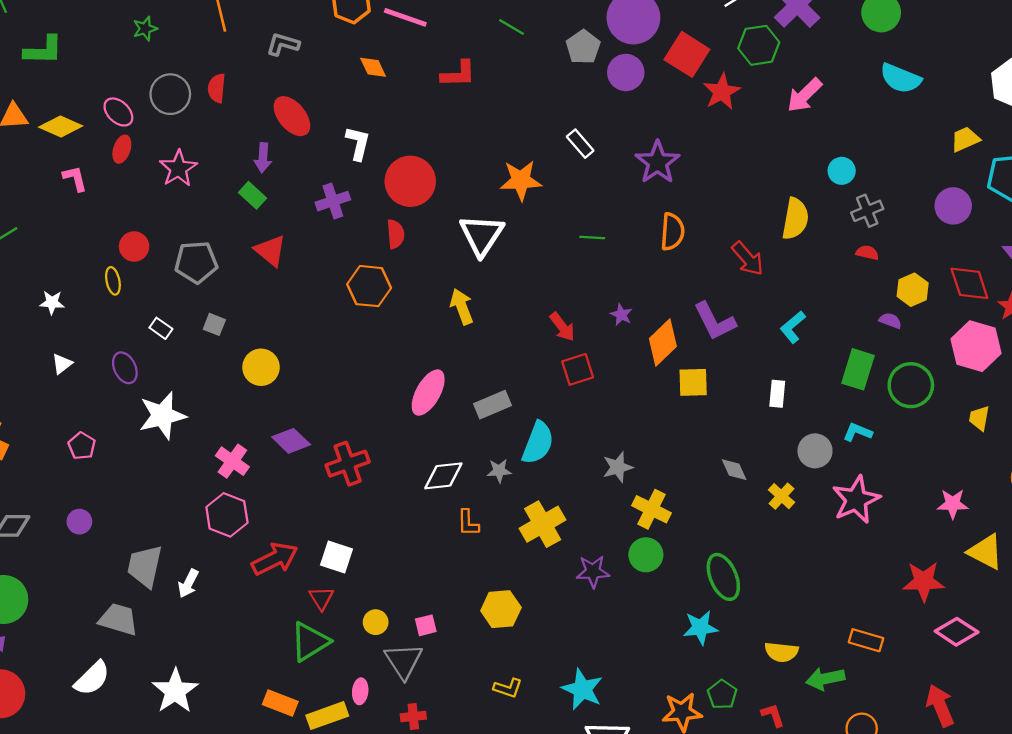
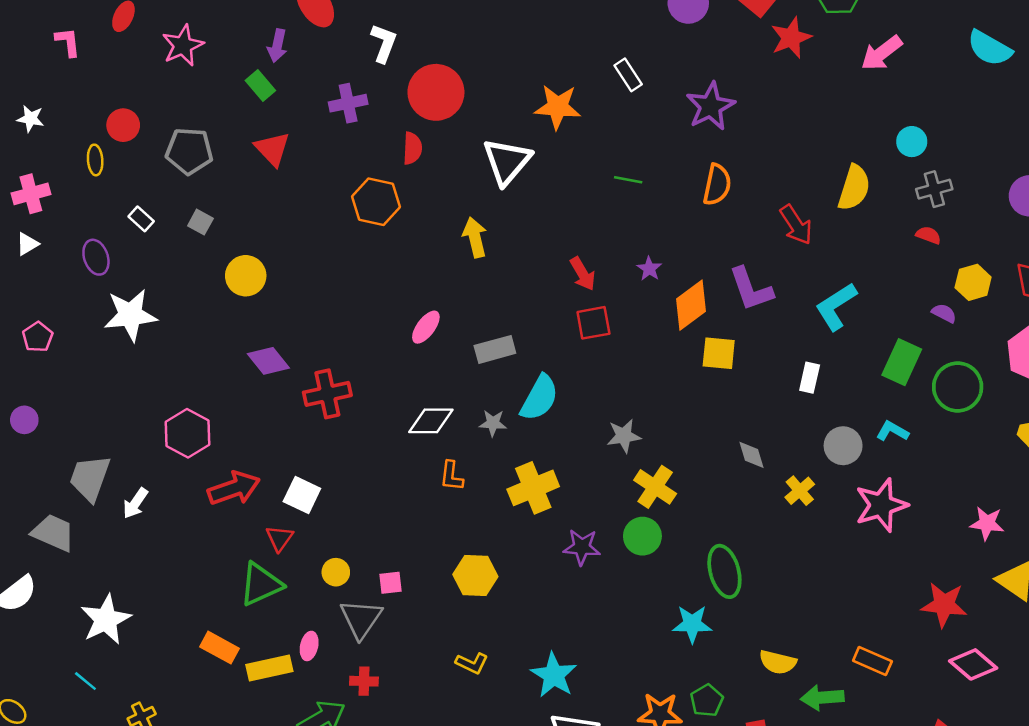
white star: (52, 302) -> (31, 119), moved
cyan L-shape: (793, 327) -> (836, 306), size x1.4
pink ellipse: (428, 393) -> (426, 327), size x0.7
pink cross: (232, 461) -> (31, 194), moved, turned 32

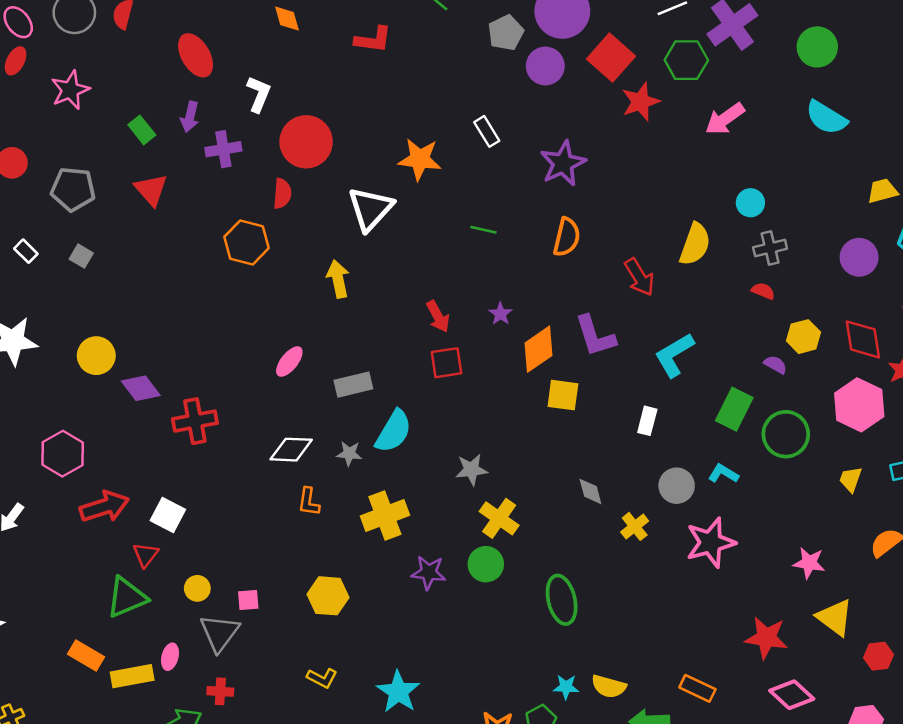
purple arrow: (277, 46) -> (190, 117), moved
yellow circle: (246, 276) -> (96, 356), moved
cyan star: (692, 624) -> (566, 687), moved, size x0.7

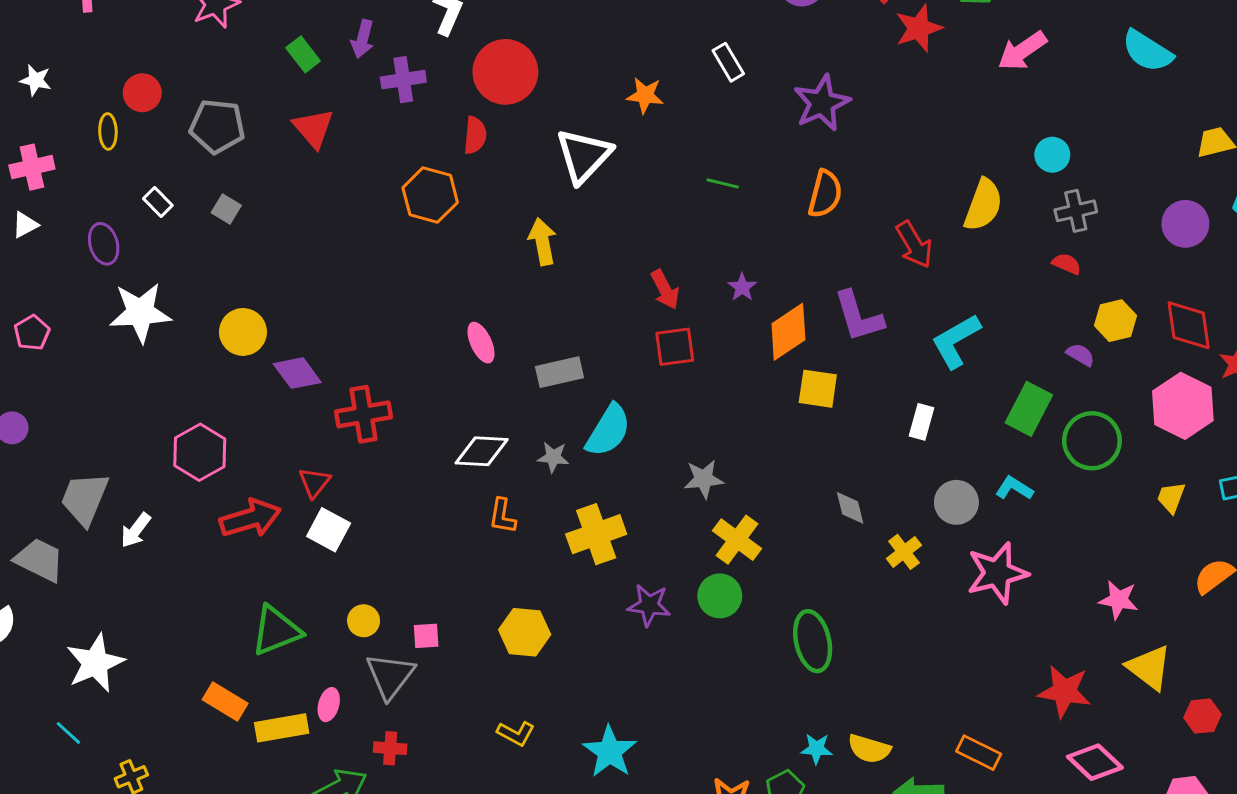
orange star: (420, 159) -> (645, 95), size x0.7
pink ellipse: (289, 362) -> (481, 343), turned -64
red triangle: (146, 555) -> (314, 483), moved

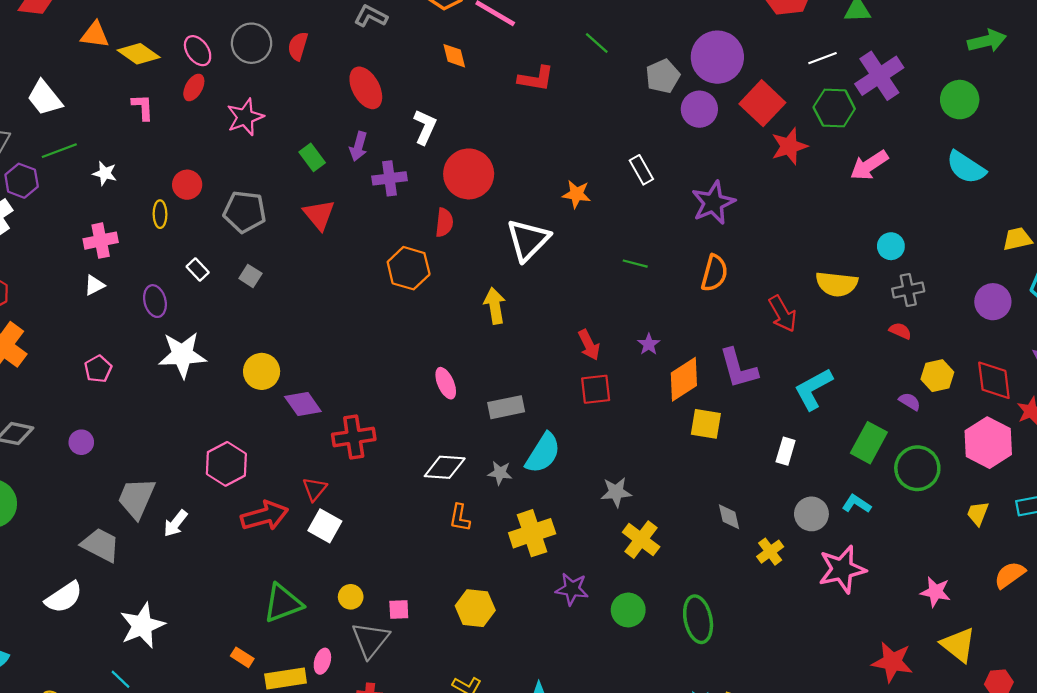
yellow semicircle: (983, 205) -> (837, 284), turned 75
green circle: (720, 596) -> (628, 610), moved
orange rectangle: (225, 702) -> (242, 657), size x0.7

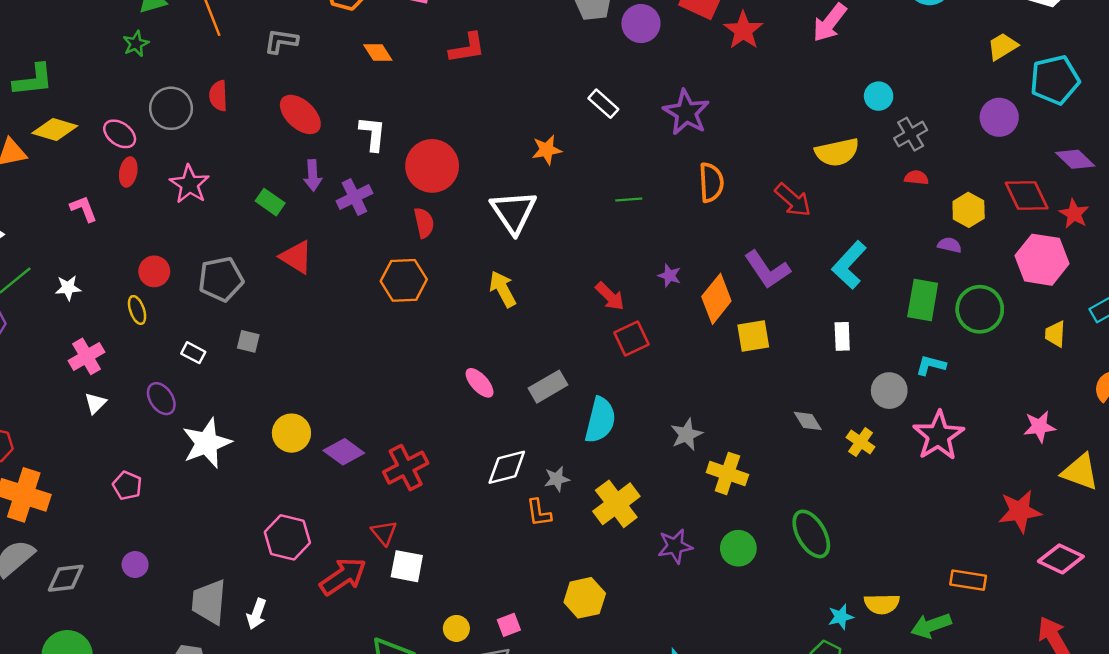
yellow diamond: (139, 54) -> (55, 130), moved
gray star: (500, 473) -> (557, 479), moved

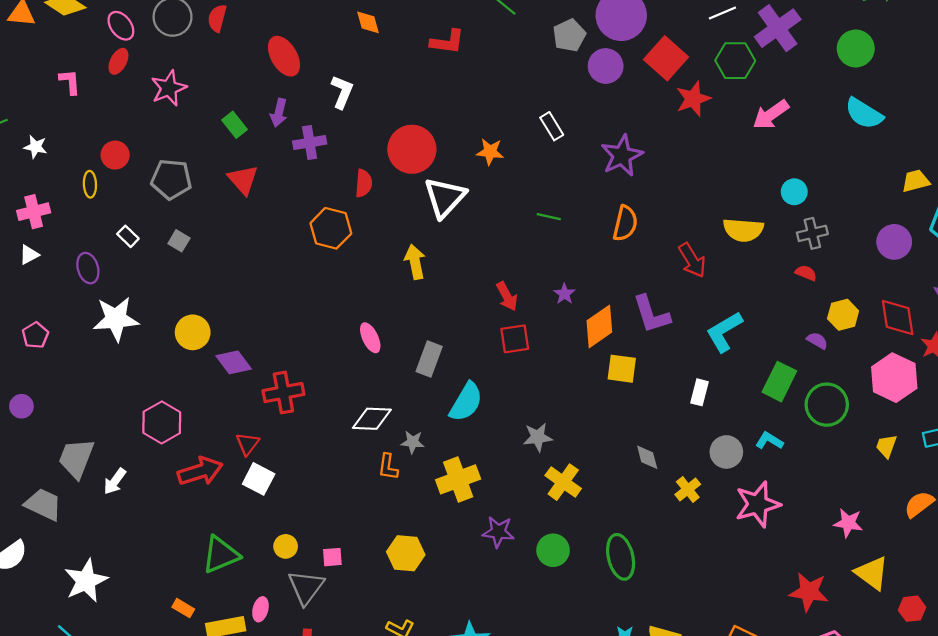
red circle: (432, 166) -> (412, 149), moved
gray rectangle: (548, 387) -> (429, 359), turned -56

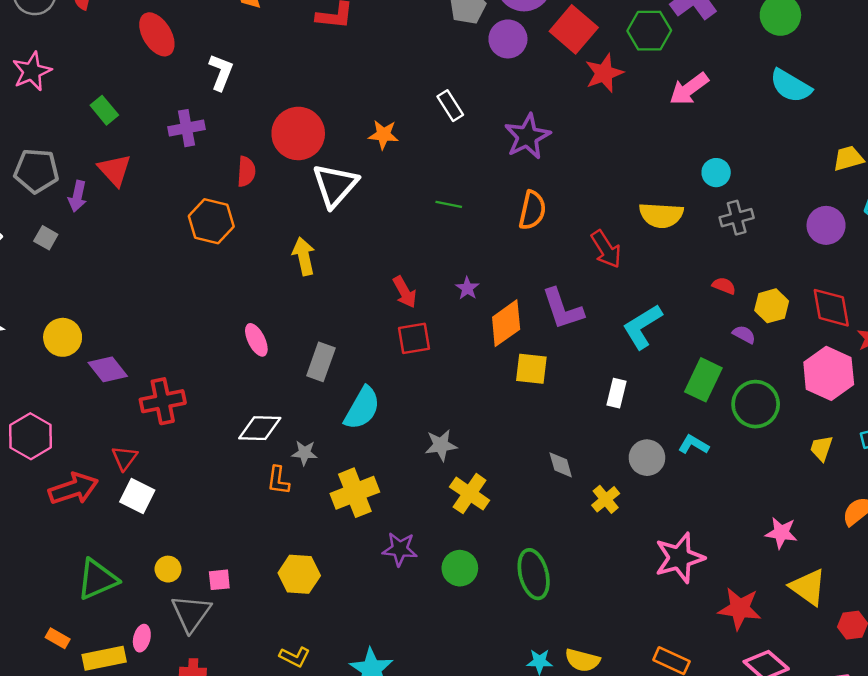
purple arrow: (279, 113) -> (77, 196), moved
red semicircle: (806, 273) -> (724, 286), moved
pink star: (758, 504) -> (680, 558), moved

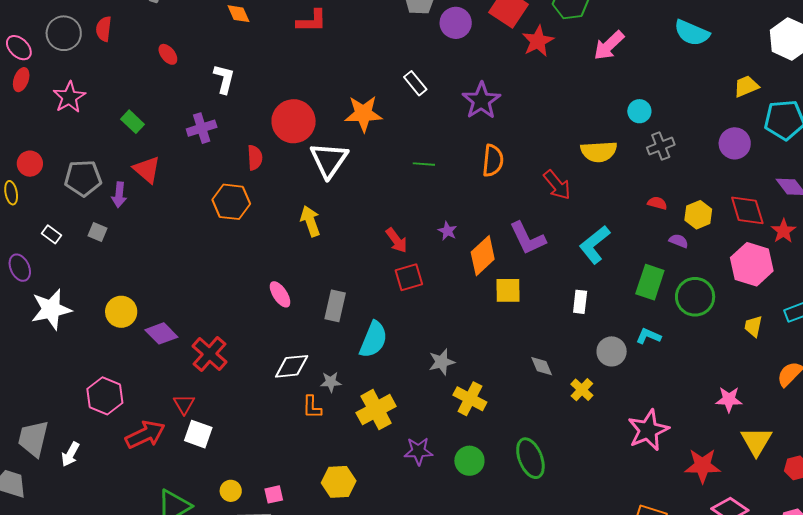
red ellipse: (157, 34) -> (168, 54), size x0.6
orange star: (384, 135) -> (363, 114), size x1.5
red cross: (163, 401) -> (210, 354), turned -30
yellow triangle: (808, 587) -> (756, 441), turned 32

